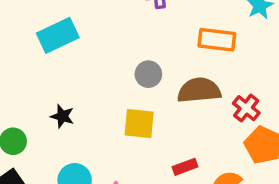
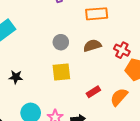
brown semicircle: (199, 90) -> (92, 45), size x0.7

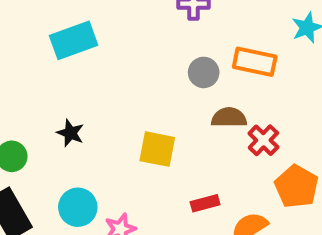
gray circle: (61, 42) -> (204, 72), moved
red cross: (122, 50) -> (263, 140), moved

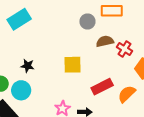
red rectangle: (205, 203) -> (102, 87), size x1.5
cyan circle: (78, 207) -> (21, 90), moved

